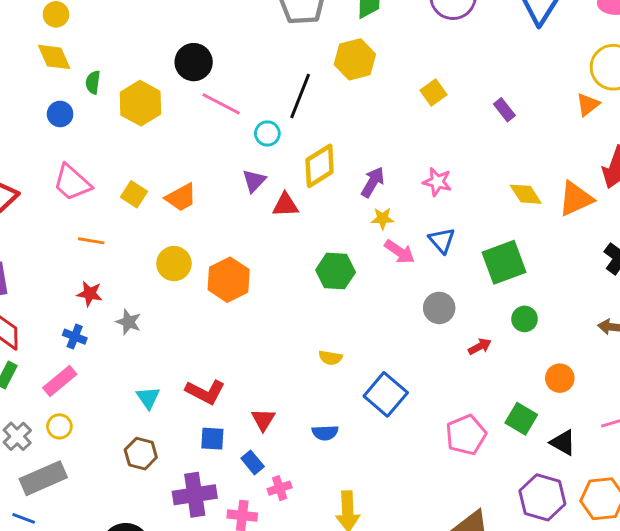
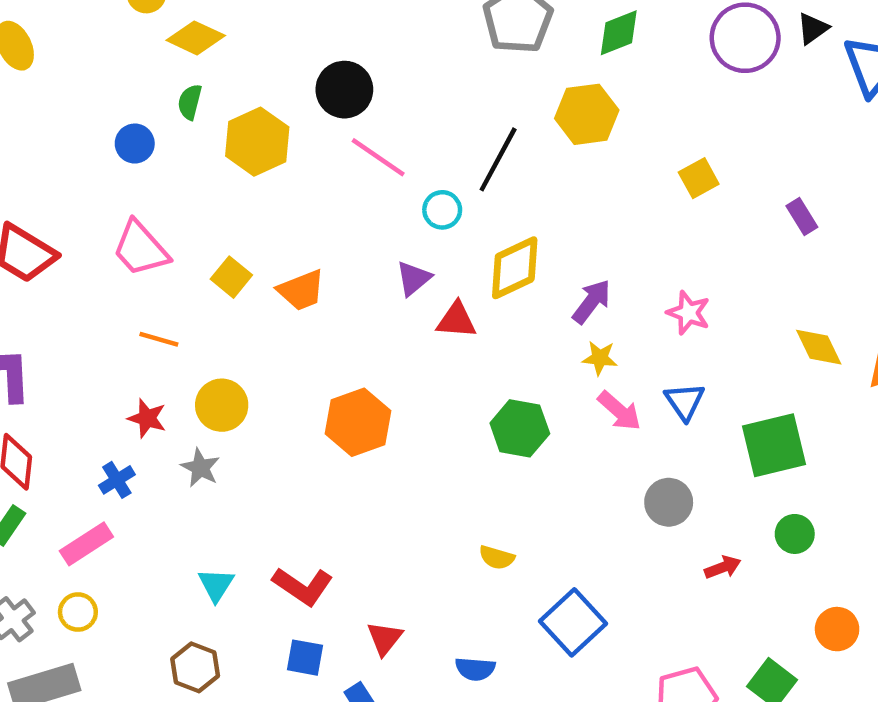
yellow diamond: (54, 57) -> (196, 38), moved, turned -48
yellow circle: (174, 264) -> (222, 405), moved
blue cross: (75, 337) -> (117, 480), turned 30

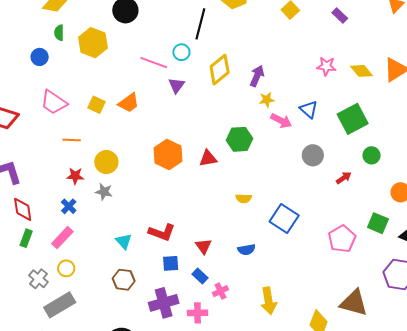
pink line: (378, 157) -> (154, 63), moved
pink star: (688, 313) -> (326, 66), moved
red triangle: (456, 320) -> (208, 158), moved

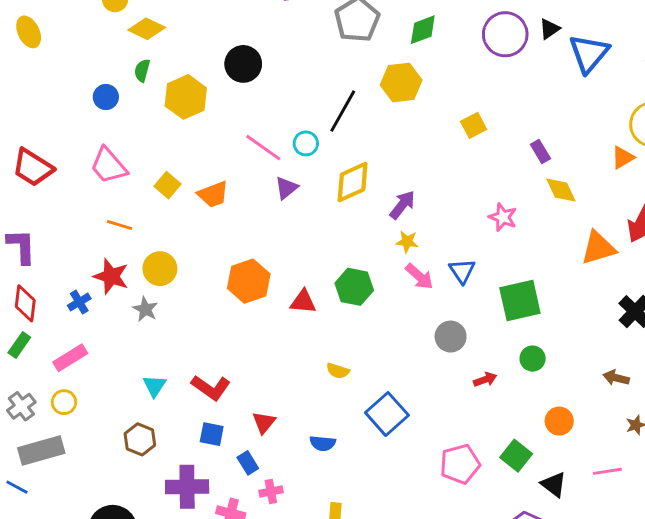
yellow diamond: (361, 71) -> (561, 190), moved
red star: (75, 176) -> (111, 276), size x1.4
blue cross: (69, 206) -> (79, 302), moved

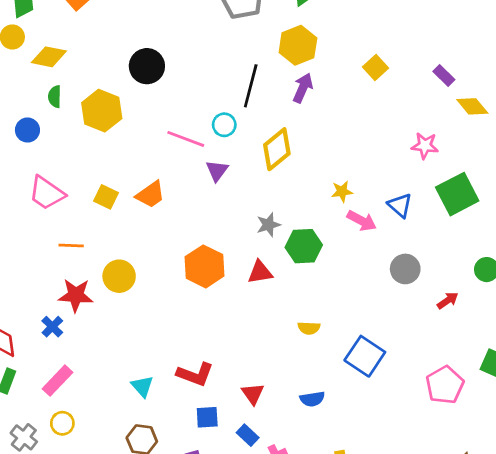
purple arrow: (402, 205) -> (303, 88), moved
green square: (520, 300) -> (457, 194), moved
gray star: (145, 309) -> (268, 225), moved, turned -30

